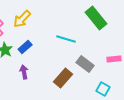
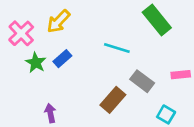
purple arrow: (24, 72) -> (50, 113), moved

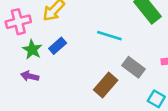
pink cross: (21, 33) -> (18, 22), turned 30
purple arrow: (50, 113) -> (30, 76), moved, turned -66

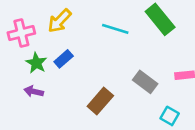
cyan line: (109, 36) -> (115, 29), moved
brown rectangle: (106, 85) -> (100, 101), moved

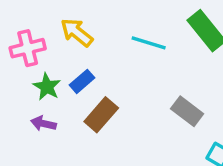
yellow arrow: (59, 21) -> (77, 32), turned 85
brown rectangle: (100, 101) -> (101, 115), moved

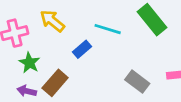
blue rectangle: (82, 81) -> (82, 49), moved
brown rectangle: (101, 115) -> (55, 83), moved

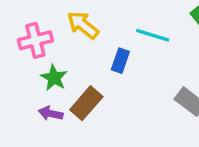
blue rectangle: (82, 49) -> (120, 61), turned -30

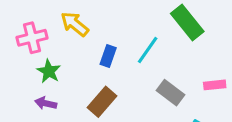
cyan line: (153, 35) -> (148, 50), moved, turned -72
brown rectangle: (86, 103) -> (102, 102), moved

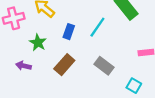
green star: (49, 71) -> (38, 43), moved
gray rectangle: (171, 93) -> (104, 66), moved

